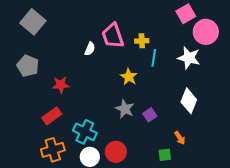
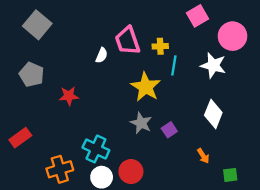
pink square: (186, 14) -> (198, 16), moved
yellow star: (129, 77) -> (146, 87), size x1.5
red rectangle: (52, 116) -> (20, 138), moved
green square: (165, 155) -> (230, 175), moved

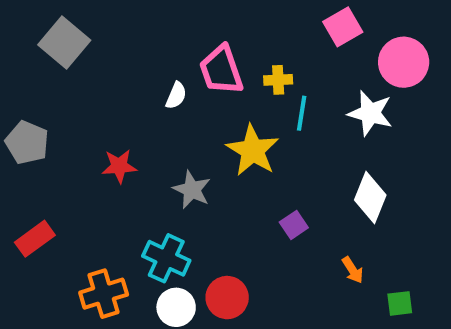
gray pentagon: (32, 74) -> (27, 143), moved
gray star: (141, 123) -> (192, 190), moved

